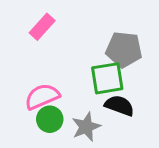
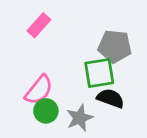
pink semicircle: (42, 96) -> (39, 90), turned 152

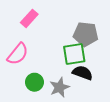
pink semicircle: (39, 90) -> (18, 54), moved

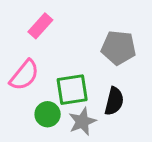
green square: (74, 54) -> (72, 90), moved
black semicircle: (83, 73) -> (114, 101), turned 84

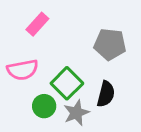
pink semicircle: (24, 75) -> (23, 70), turned 40
green square: (72, 90) -> (67, 83), turned -36

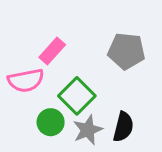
pink rectangle: (37, 24) -> (52, 51), moved
black semicircle: (106, 94) -> (123, 127), moved

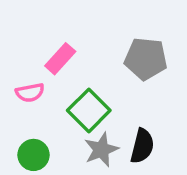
pink semicircle: (26, 80) -> (30, 93), size x0.7
green circle: (51, 122) -> (34, 155), moved

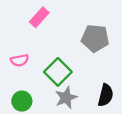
pink rectangle: (60, 59) -> (39, 17), moved
black semicircle: (142, 146) -> (106, 95), moved

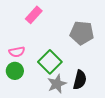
black semicircle: (106, 95) -> (80, 80), moved
green circle: (22, 101) -> (15, 71), moved

